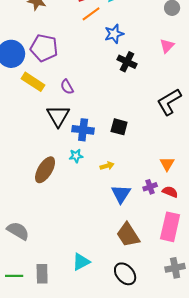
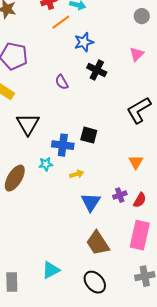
purple semicircle: (67, 87) -> (62, 82), moved
blue cross: (83, 130) -> (63, 145), moved
orange triangle: (167, 164) -> (136, 162), moved
red semicircle: (170, 192) -> (140, 200), turned 98

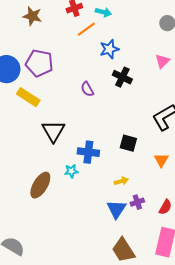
black square: (89, 135) -> (128, 143), moved
orange triangle: (136, 162) -> (161, 160), moved
yellow arrow: (77, 174) -> (121, 181), moved
purple cross: (120, 195) -> (137, 202), moved

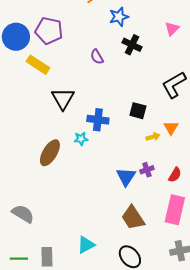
yellow arrow: (121, 181) -> (153, 137), moved

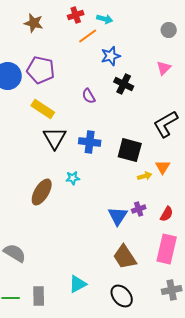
yellow rectangle: (38, 65) -> (43, 109), moved
black square: (138, 111) -> (130, 150), size x1.4
blue cross: (98, 120) -> (90, 142), moved

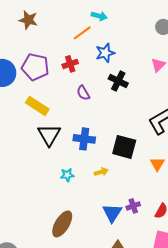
red cross: (76, 15) -> (70, 64), moved
yellow arrow: (145, 176) -> (101, 172), moved
brown ellipse: (42, 192) -> (62, 224), moved

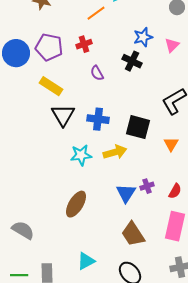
blue star: (105, 53) -> (143, 37), moved
yellow arrow: (101, 172) -> (115, 152), size x1.6
cyan star: (67, 175) -> (81, 155), size x1.5

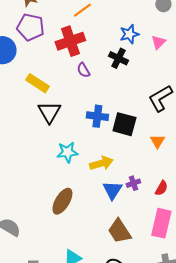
red cross: (84, 44) -> (70, 41), size x1.8
purple pentagon: (49, 47) -> (30, 27), moved
blue cross: (98, 119) -> (97, 116), moved
yellow arrow: (115, 152) -> (101, 163), moved

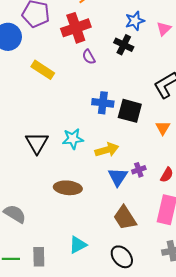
black triangle: (49, 112) -> (37, 143), moved
brown ellipse: (62, 201) -> (68, 188), turned 64

